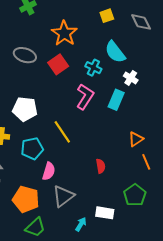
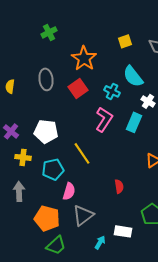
gray ellipse: (25, 55) -> (46, 79), turned 65

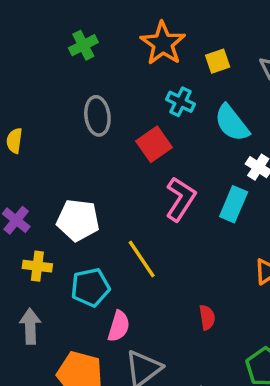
orange star: (84, 58) -> (163, 43), moved
gray ellipse: (46, 79) -> (97, 116), moved
red square: (78, 88) -> (154, 144), moved
cyan cross: (112, 91) -> (181, 102), moved

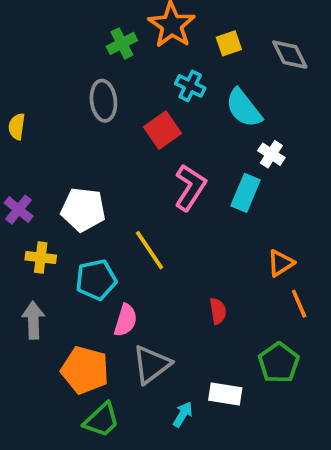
green cross: (83, 45) -> (122, 43), moved

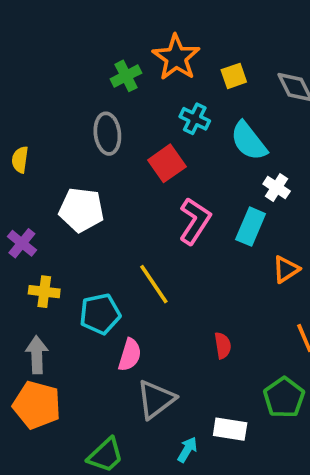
white pentagon: (83, 210) -> (81, 210), moved
orange triangle: (281, 263) -> (286, 269), moved
orange pentagon: (85, 370) -> (37, 405), moved

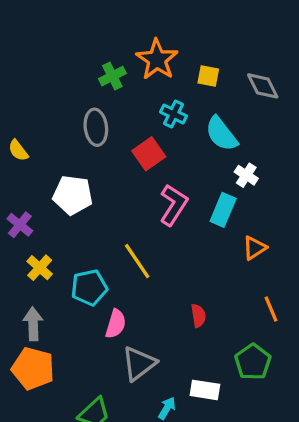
yellow square: (234, 76) -> (208, 76), turned 30
yellow semicircle: (20, 160) -> (18, 150), turned -45
yellow cross: (44, 292) -> (40, 268), turned 35

